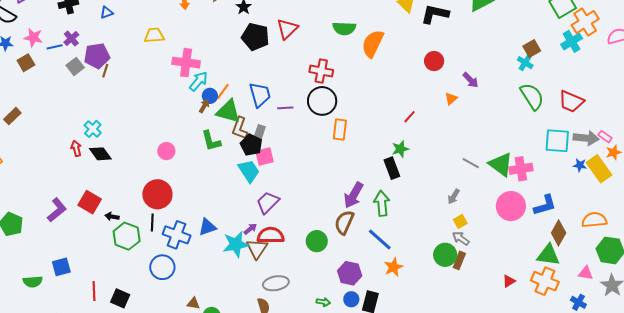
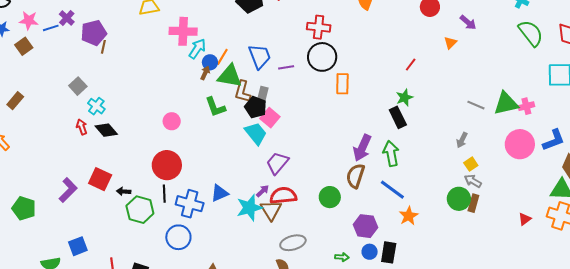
gray square: (75, 66) -> (78, 86), moved
pink square: (265, 156) -> (270, 118), turned -30
green triangle: (501, 164) -> (506, 104), turned -44
pink cross: (521, 169) -> (526, 106), size x0.7

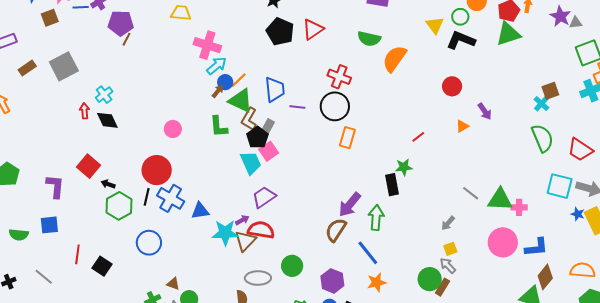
gray square: (78, 86) -> (64, 66), moved, size x1.6
purple L-shape: (68, 190) -> (55, 186), moved, turned -55
green circle: (330, 197) -> (292, 266), moved
blue cross: (190, 204) -> (171, 198), moved

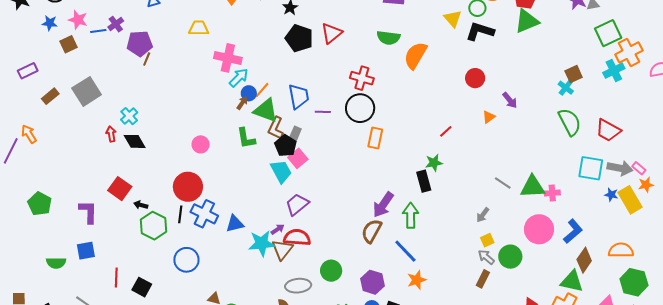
blue L-shape: (536, 247) -> (573, 231), turned -30
green circle: (430, 279) -> (510, 257), moved

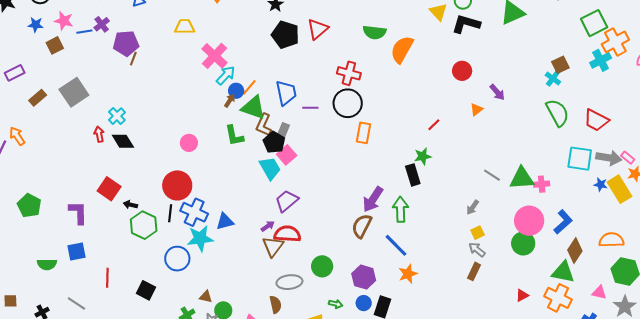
pink cross: (228, 58) -> (214, 56), turned 32
cyan star: (262, 243) -> (200, 238), moved
green circle: (510, 257) -> (523, 243), moved
black square: (142, 287) -> (146, 290), moved

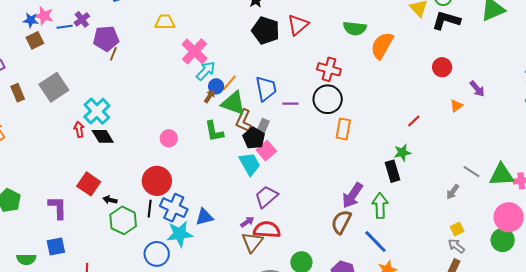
blue star: (36, 25) -> (31, 20), moved
brown rectangle: (38, 98) -> (18, 93), turned -72
cyan cross: (117, 116) -> (97, 111), size x1.5
gray arrow: (473, 207) -> (453, 192), moved

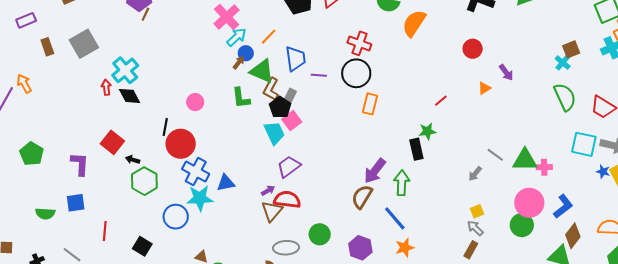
orange line: (229, 83) -> (269, 37), moved
black line: (150, 209) -> (165, 127), moved

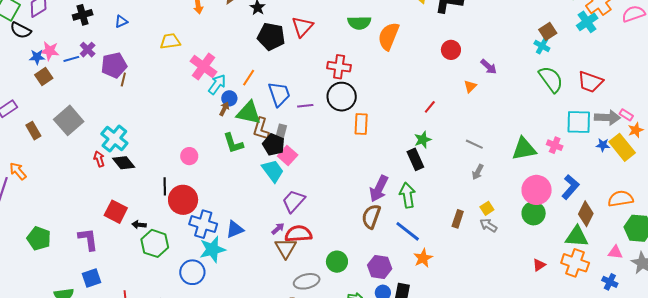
gray line: (495, 155) -> (474, 144), moved
pink cross: (544, 167) -> (555, 145), moved, turned 35
brown rectangle: (471, 250) -> (458, 219), moved

